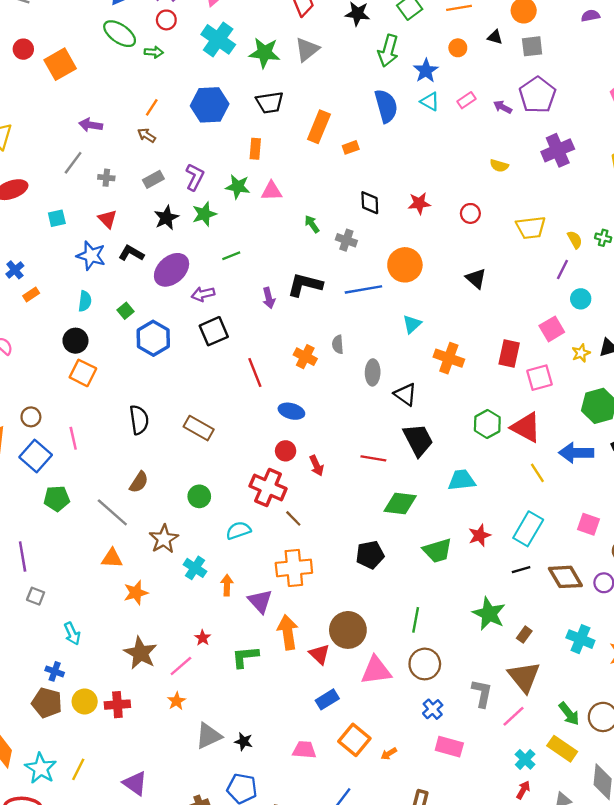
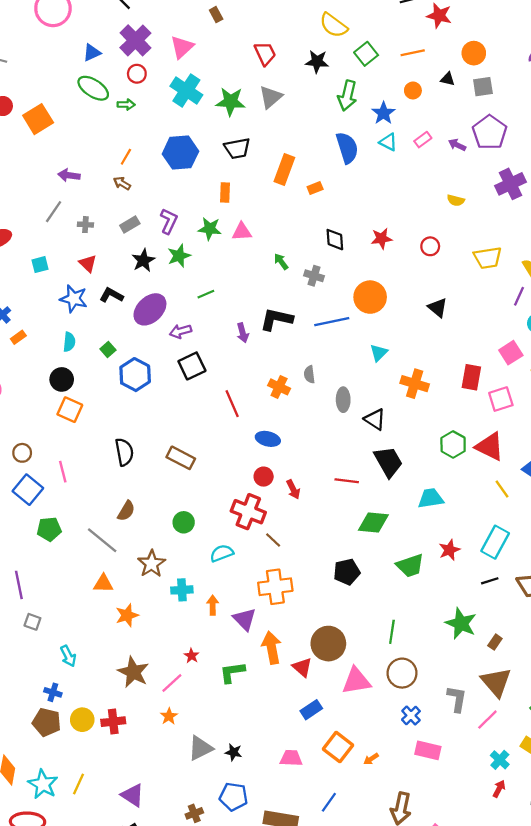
cyan cross: (195, 568) -> (182, 590), turned -35

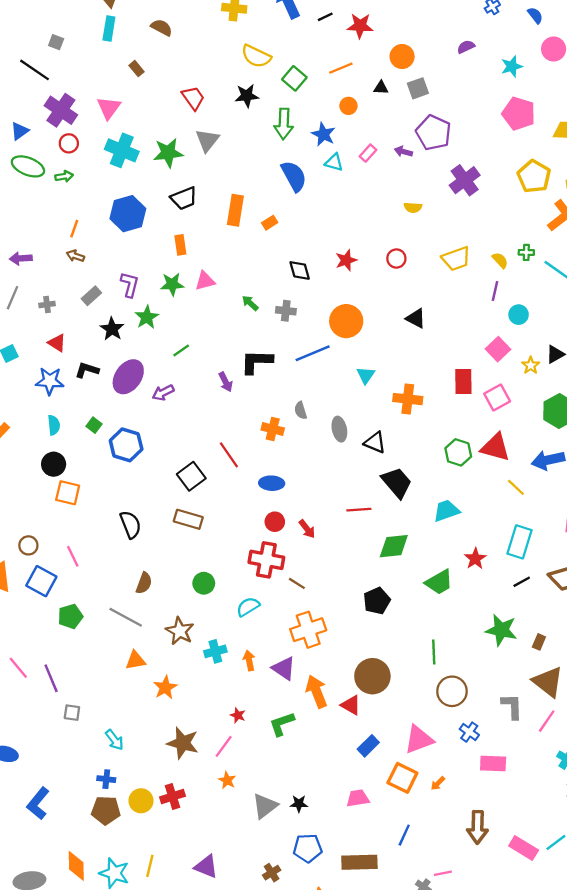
black square: (192, 366) -> (191, 476), moved
pink triangle: (356, 681) -> (419, 739), moved

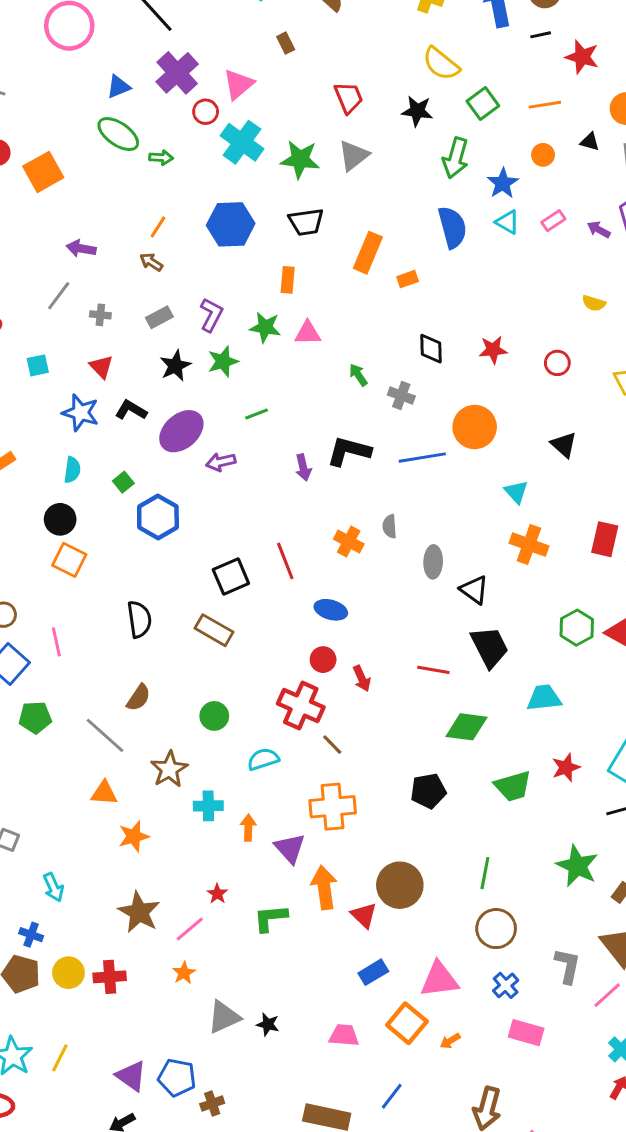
red circle: (69, 143) -> (206, 112), moved
cyan triangle: (366, 375) -> (516, 492), moved, turned -30
blue pentagon: (308, 848) -> (177, 1078), moved

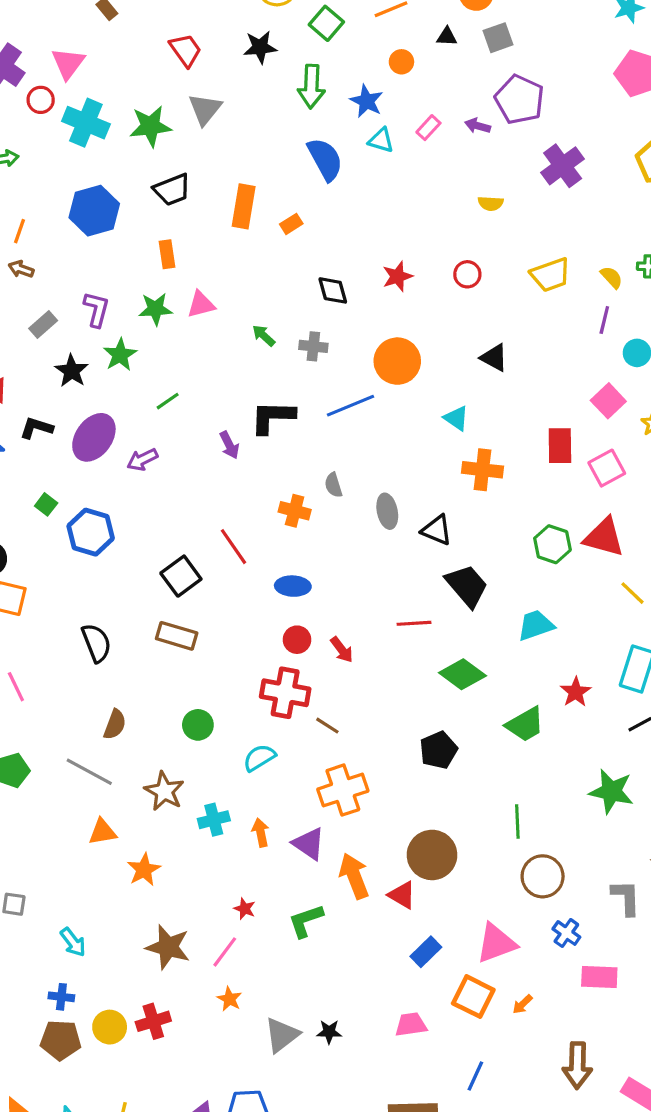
green diamond: (467, 727) -> (462, 674), turned 42

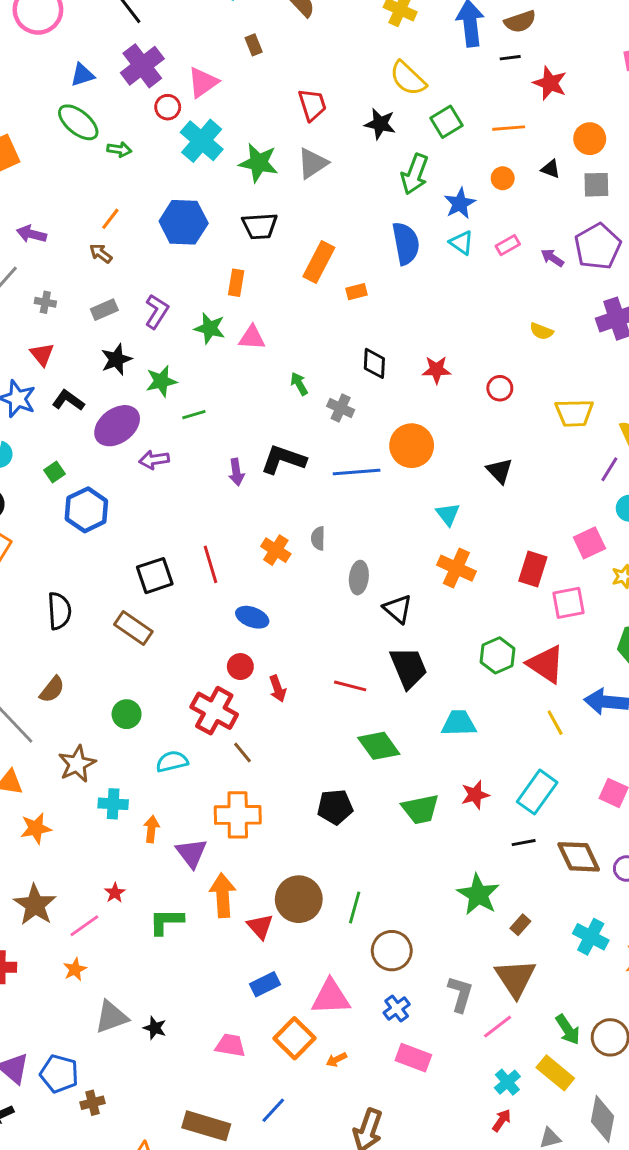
green star: (120, 355) -> (161, 381), moved
green line: (517, 822) -> (355, 908), moved

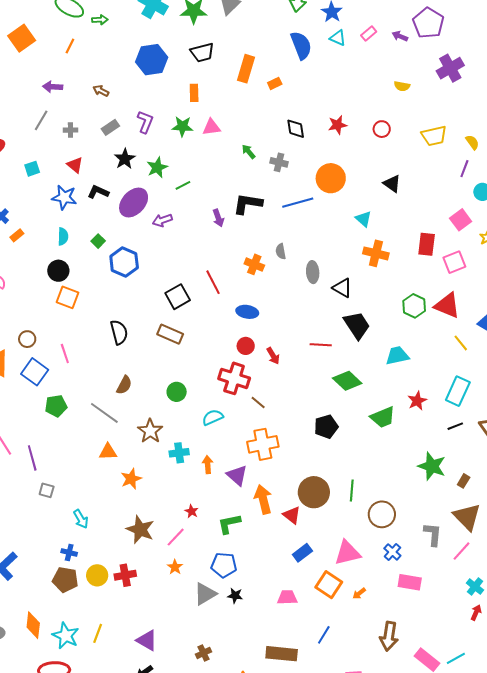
orange line: (110, 219) -> (70, 46), moved
blue pentagon: (59, 1074) -> (224, 565), moved

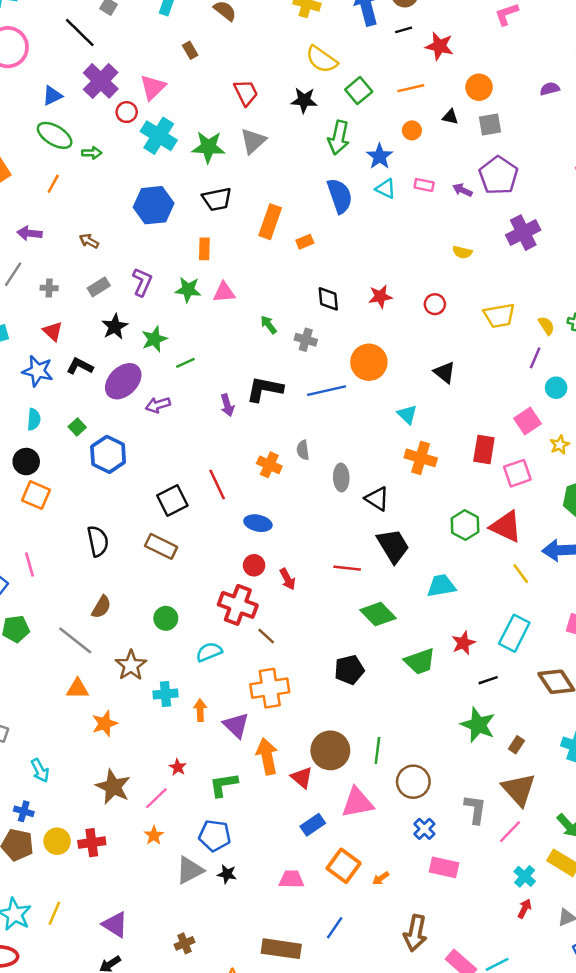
pink rectangle: (369, 34) -> (424, 185), turned 49
black line: (455, 426) -> (488, 680), moved
pink triangle: (347, 553) -> (357, 803), moved

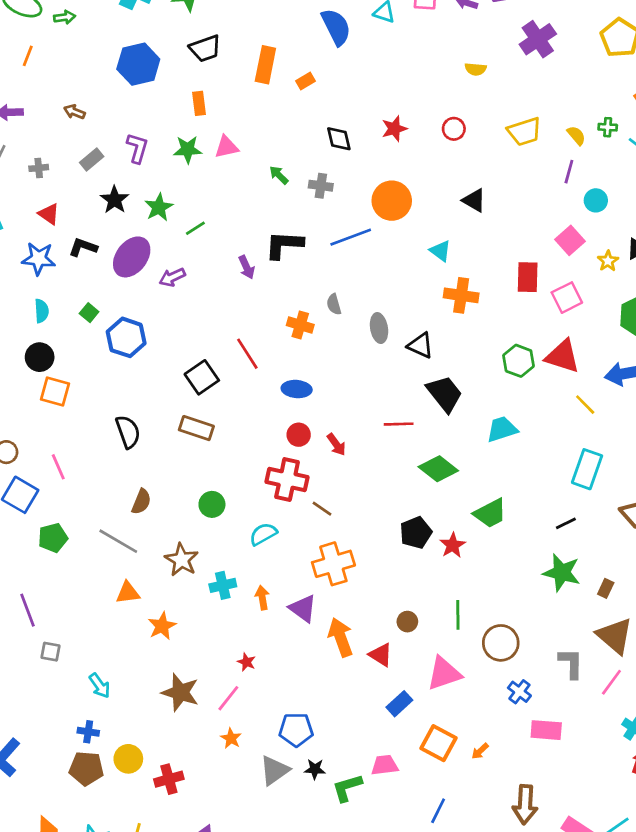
red star: (463, 643) -> (453, 545), moved
brown circle: (330, 750) -> (407, 622), size x0.5
green L-shape: (224, 785) -> (347, 788), moved
red cross: (92, 843) -> (169, 779), moved

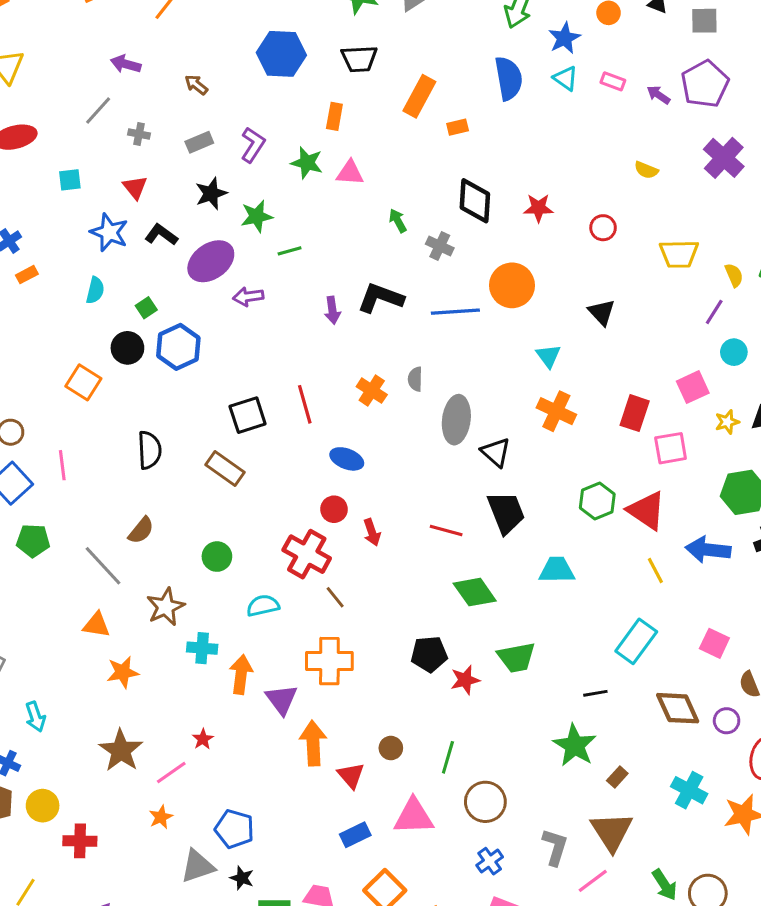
purple cross: (538, 39) -> (724, 158), turned -30
black diamond: (339, 139) -> (475, 201), size x1.4
gray ellipse: (379, 328) -> (456, 420), size x1.4
black circle: (40, 357) -> (127, 348), moved
orange arrow: (262, 598) -> (241, 674), size x1.4

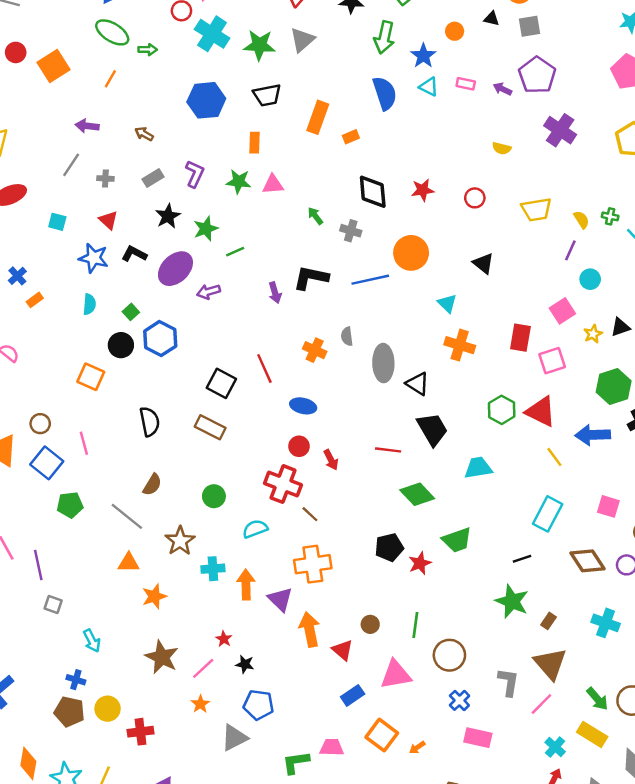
cyan square: (70, 180) -> (57, 222), turned 30
black square: (248, 415) -> (221, 383), turned -36
black star: (242, 878) -> (245, 664), moved

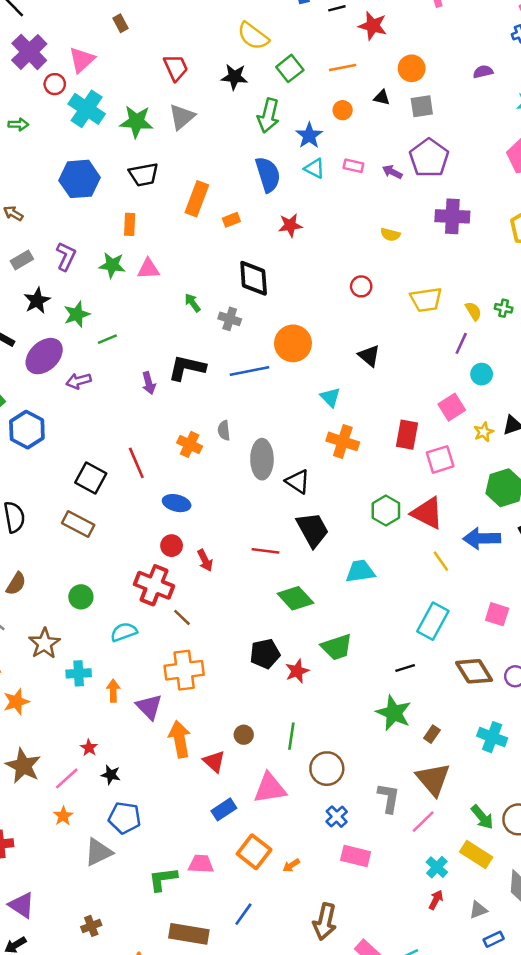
purple cross: (560, 130) -> (452, 216), turned -32
red star: (423, 190) -> (290, 225), moved
orange arrow: (246, 585) -> (113, 691), size x0.7

